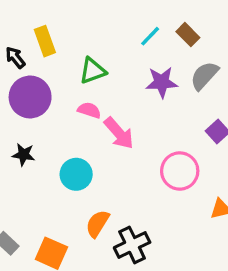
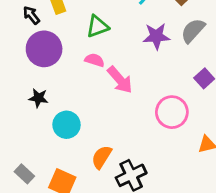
cyan circle: (76, 174) -> (66, 125), moved

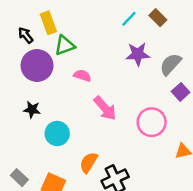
green triangle: (97, 26) -> (65, 45), moved
gray semicircle: (193, 31) -> (170, 64), moved
pink arrow: (120, 80) -> (105, 108), moved

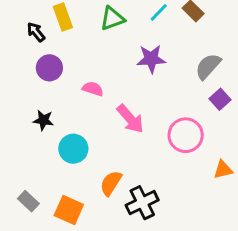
green triangle: (65, 45) -> (112, 18), moved
purple star: (138, 54) -> (151, 59), moved
purple circle: (37, 66) -> (49, 68), size x0.7
pink semicircle: (82, 76) -> (93, 89), moved

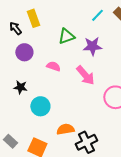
green triangle: (112, 18) -> (66, 36), moved
pink arrow: (130, 119) -> (85, 75), moved
orange semicircle: (111, 183) -> (65, 129), turned 48

